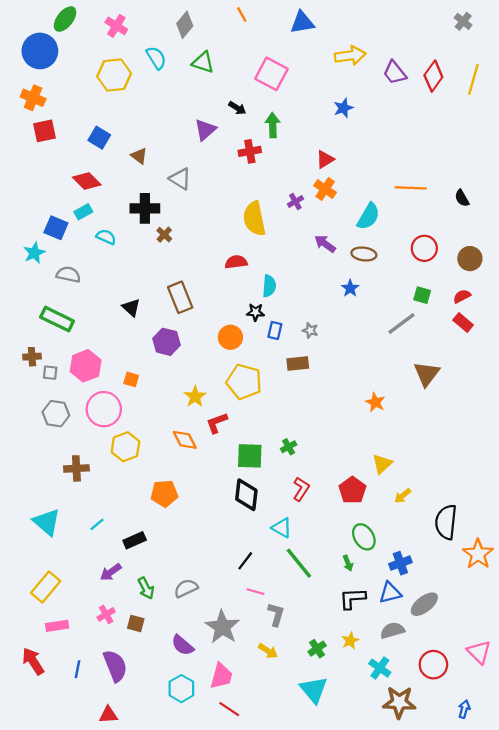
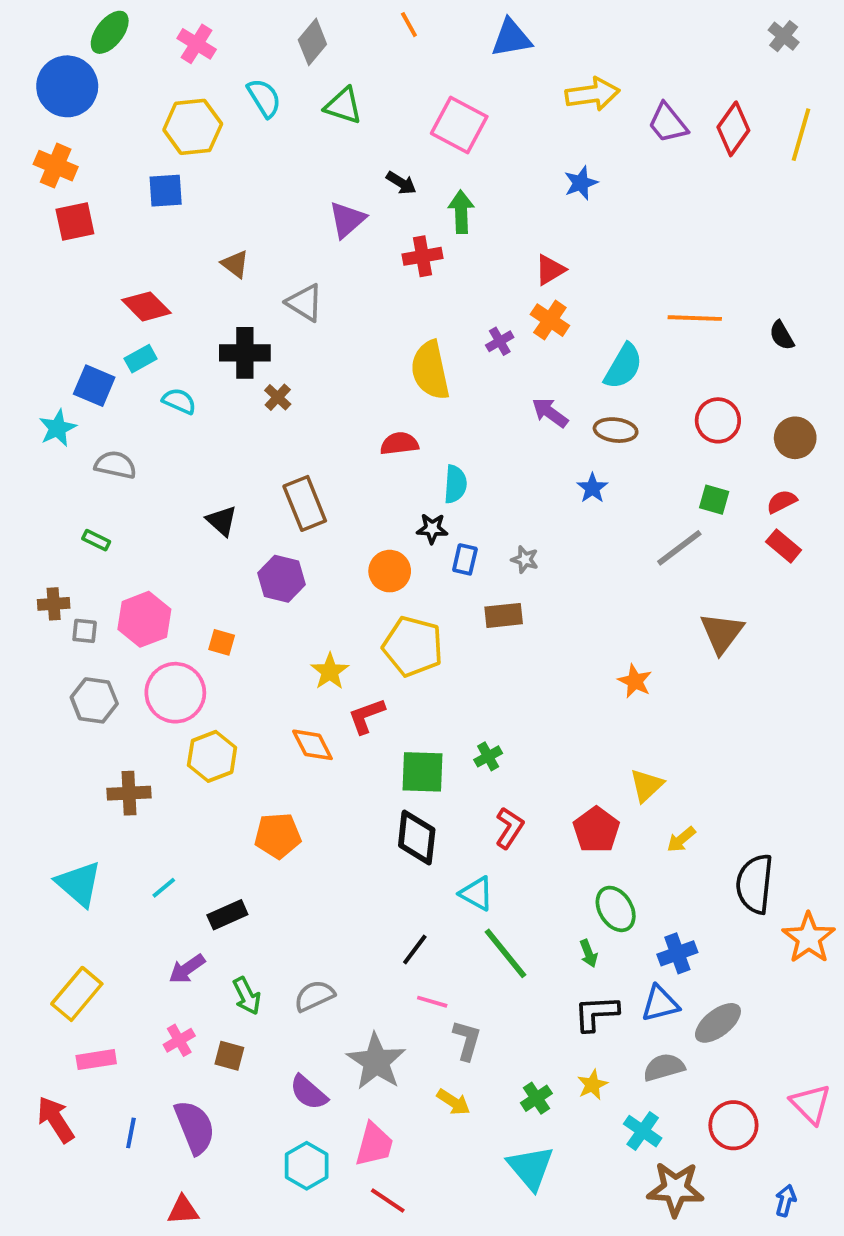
blue square: (99, 138) -> (166, 191), moved, turned -35
green rectangle: (57, 319) -> (96, 540), size x0.5

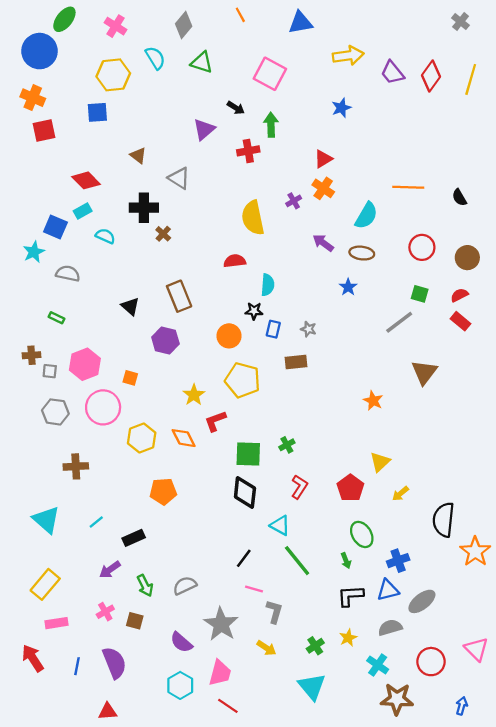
yellow hexagon: (212, 756) -> (142, 438), moved

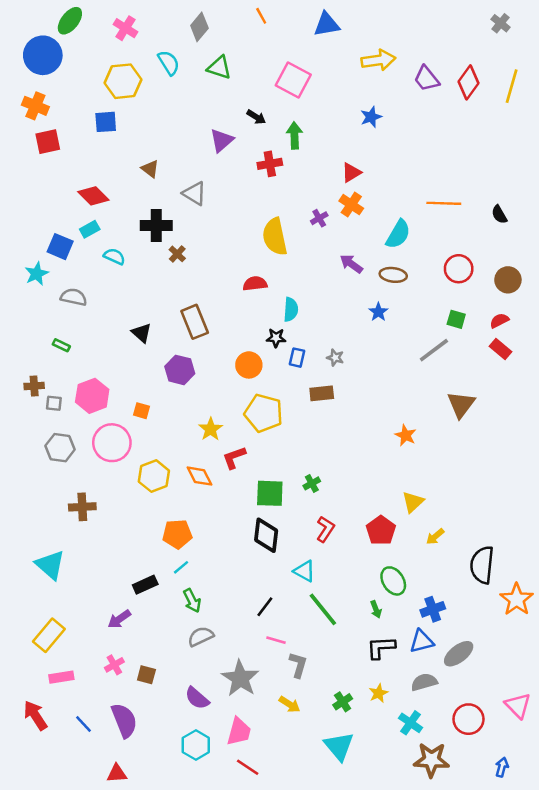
cyan line: (96, 522) -> (181, 567), moved
green arrow: (145, 586) -> (192, 601), moved
blue line: (77, 666) -> (84, 724), turned -54

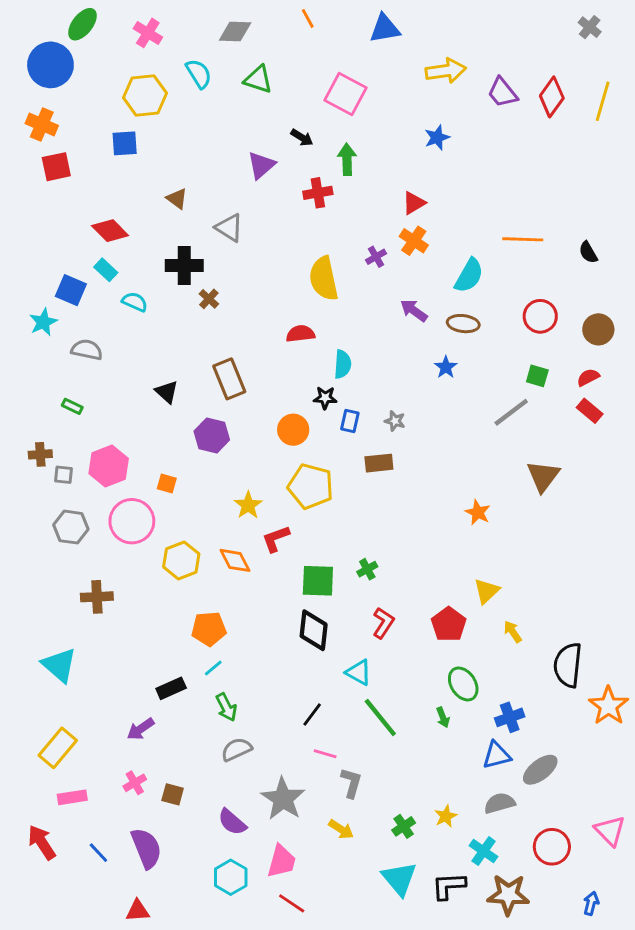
gray diamond: (199, 27) -> (235, 31), turned 52
cyan rectangle: (90, 229) -> (106, 270), turned 72
yellow arrow: (435, 537) -> (513, 632), turned 96
black L-shape: (381, 648) -> (449, 886), moved

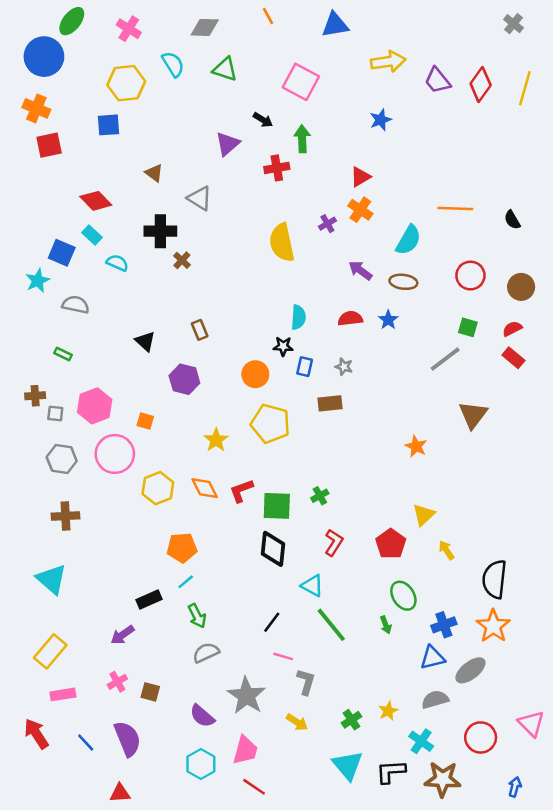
red semicircle: (300, 334) -> (350, 319), moved
brown rectangle: (229, 379) -> (200, 330), size x0.6
red L-shape: (276, 539) -> (241, 491), moved
brown cross: (97, 597) -> (65, 516), moved
orange star: (609, 706) -> (493, 626), moved

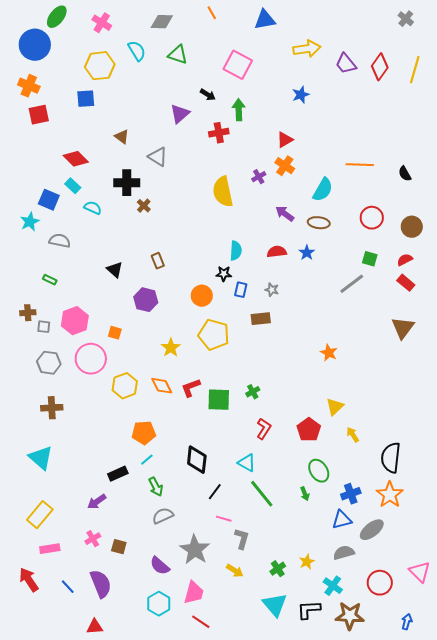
brown triangle: (473, 415) -> (403, 328), moved
black diamond: (273, 549) -> (197, 460), moved

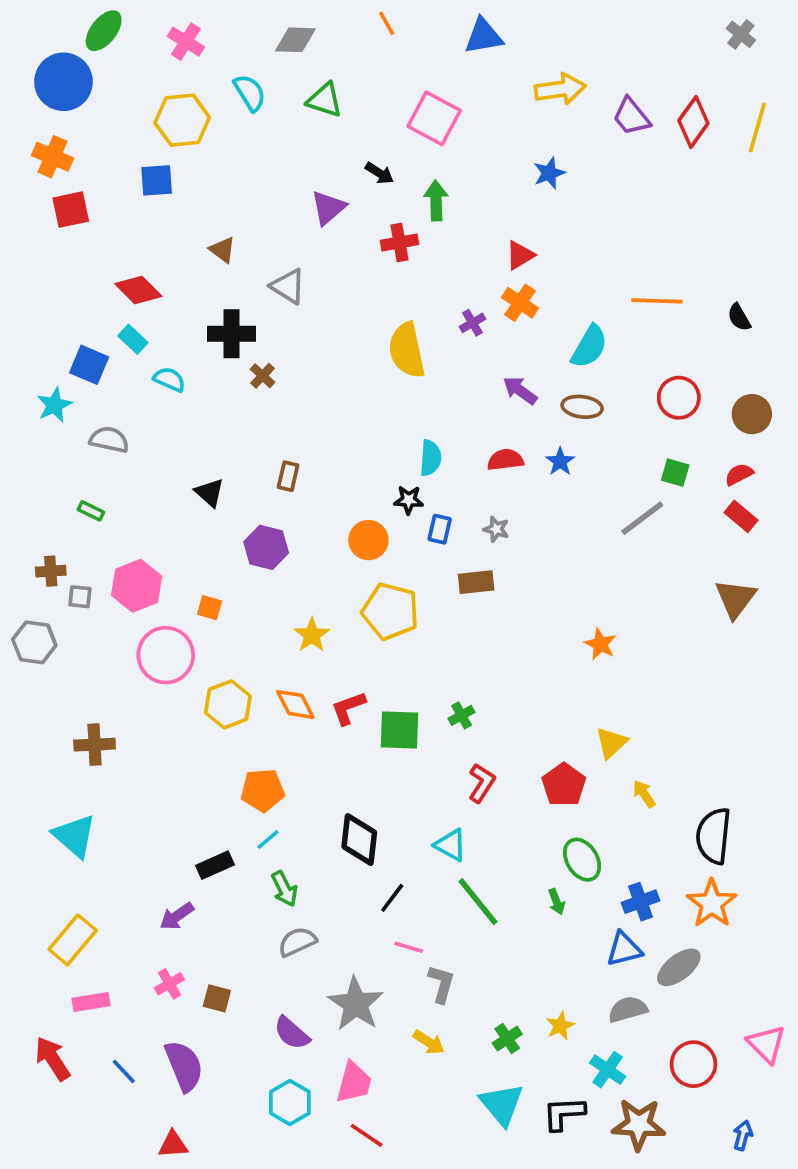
brown rectangle: (158, 261) -> (288, 476), turned 35
gray hexagon: (49, 363) -> (34, 642), moved

